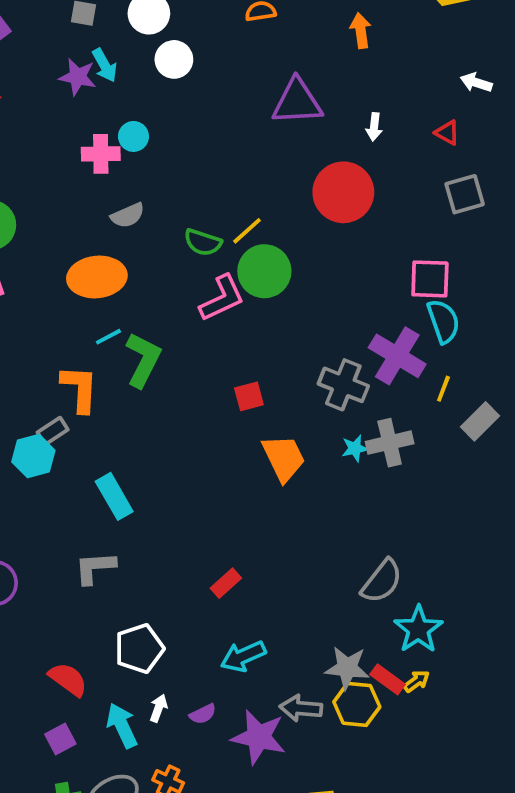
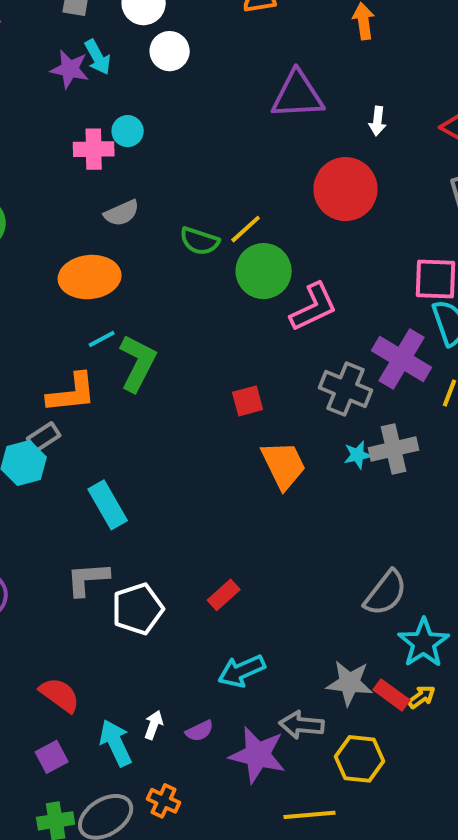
pink L-shape: (222, 298) -> (314, 307), moved
orange L-shape: (80, 389) -> (72, 393), turned 81
white pentagon: (139, 649) -> (138, 609), moved
yellow hexagon: (357, 704) -> (359, 759), moved

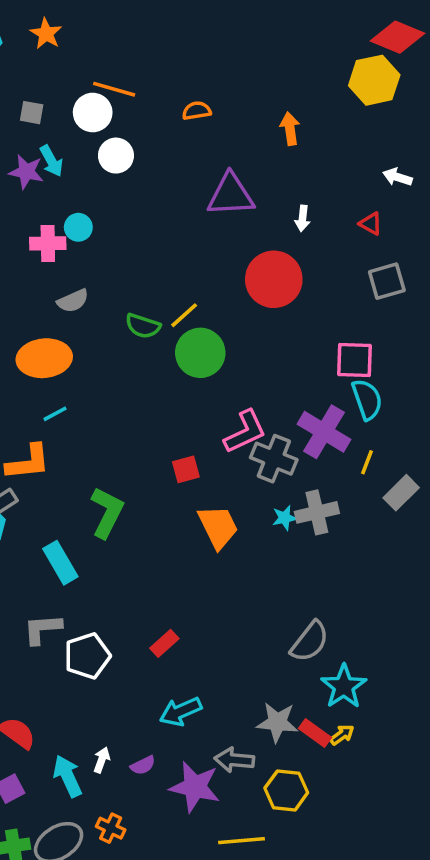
pink L-shape: (314, 307) -> (245, 432), moved
green L-shape: (138, 363) -> (107, 512), moved

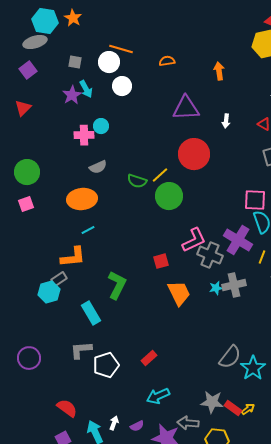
orange star: (46, 34) -> (73, 18), moved
purple star: (26, 172) -> (72, 95), turned 30
red circle: (274, 279) -> (194, 154), moved
cyan star: (344, 686) -> (253, 368), moved

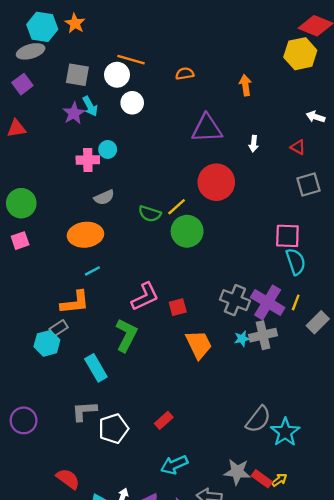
gray square: (75, 62) -> (77, 75), size x1.5
red triangle: (23, 108) -> (17, 128), turned 36
pink L-shape: (194, 240) -> (145, 297), moved
purple cross: (238, 240) -> (268, 302), moved

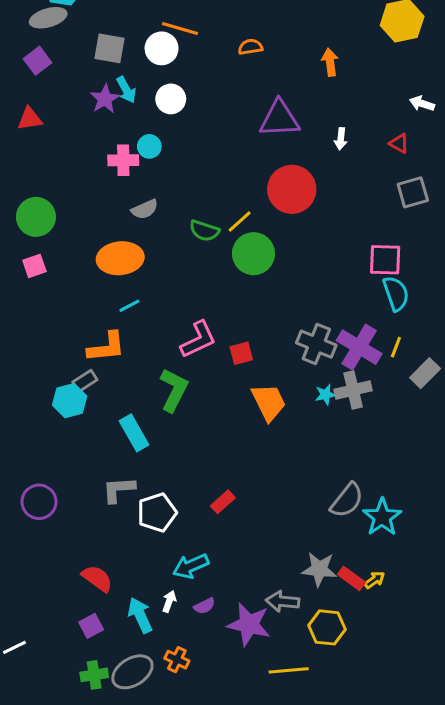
white circle: (132, 103) -> (171, 99), moved
cyan arrow: (174, 465) -> (191, 566), moved

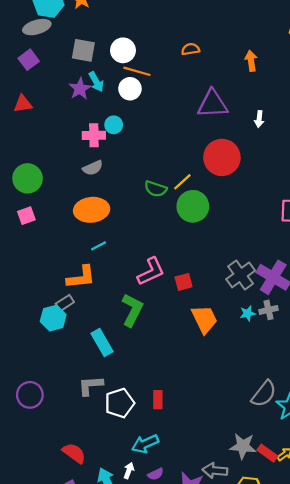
orange line: (180, 28) -> (137, 71), moved
gray semicircle: (145, 209) -> (93, 168), moved
gray cross: (316, 344) -> (241, 275), turned 32
gray cross: (353, 390) -> (268, 310), size x0.7
red rectangle: (223, 502) -> (158, 400), moved, turned -48

